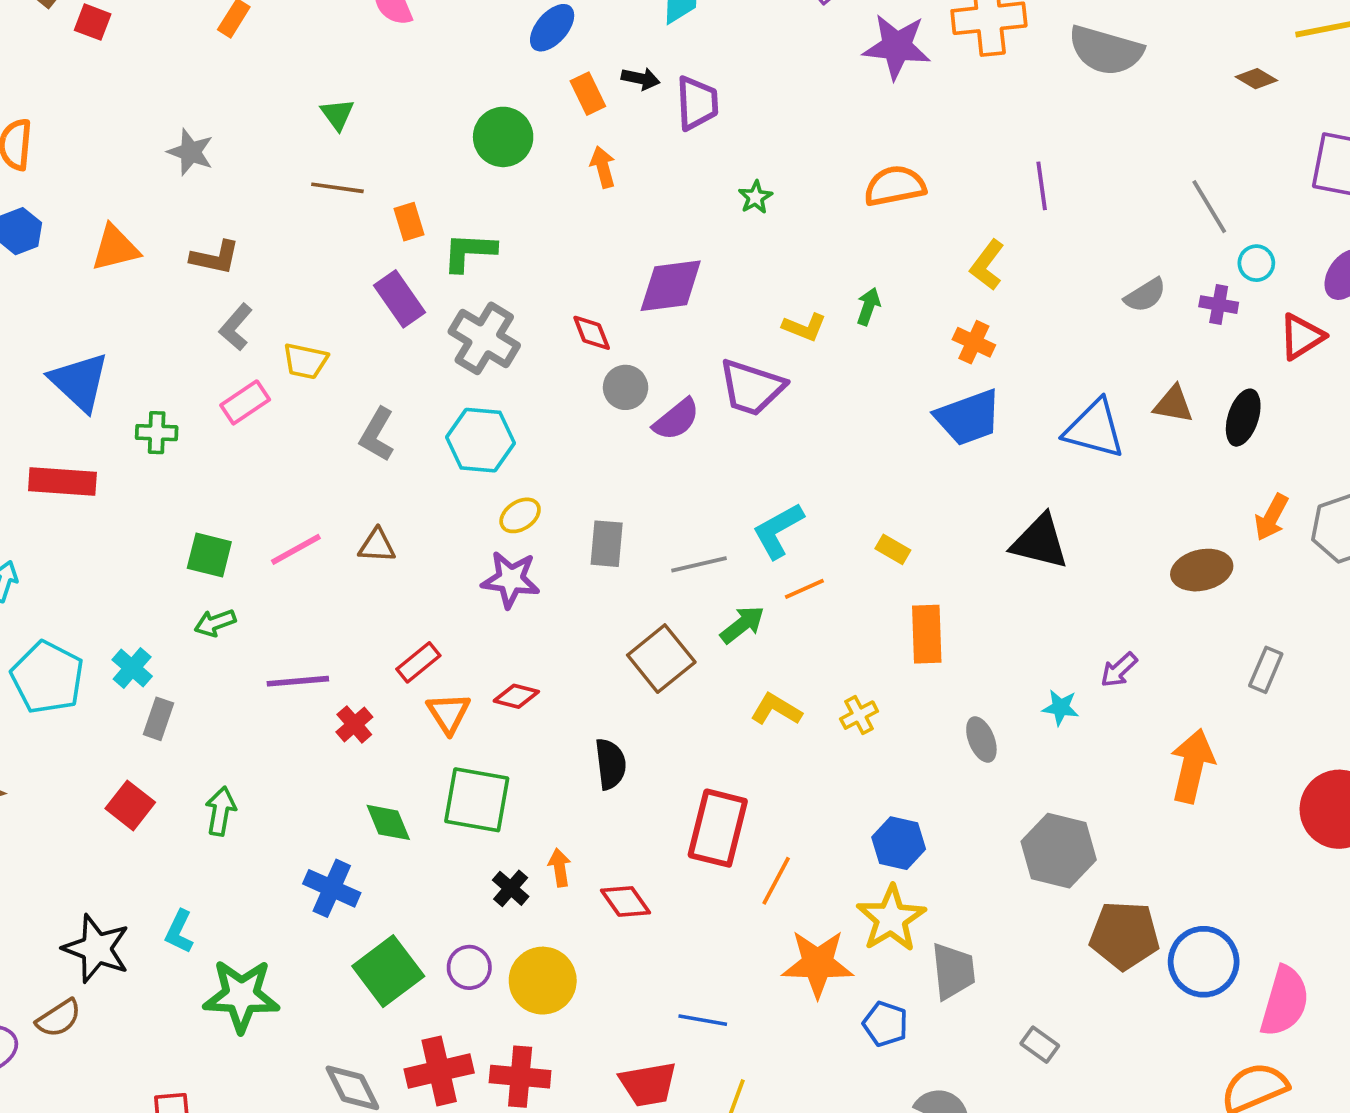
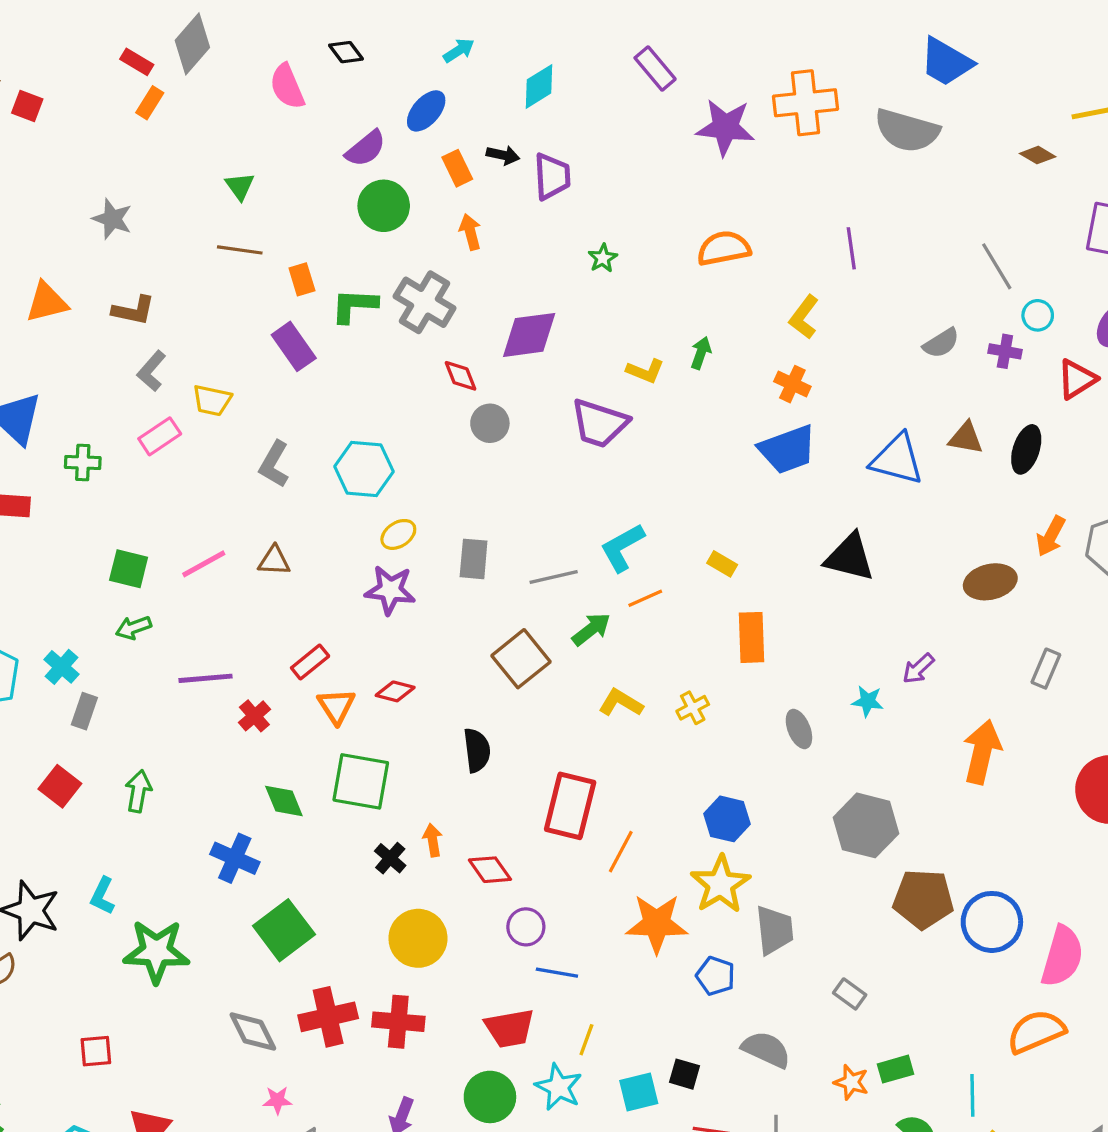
gray cross: (484, 338) -> (425, 302), moved
purple semicircle: (676, 419) -> (366, 149), moved
purple circle: (469, 967) -> (526, 927), moved

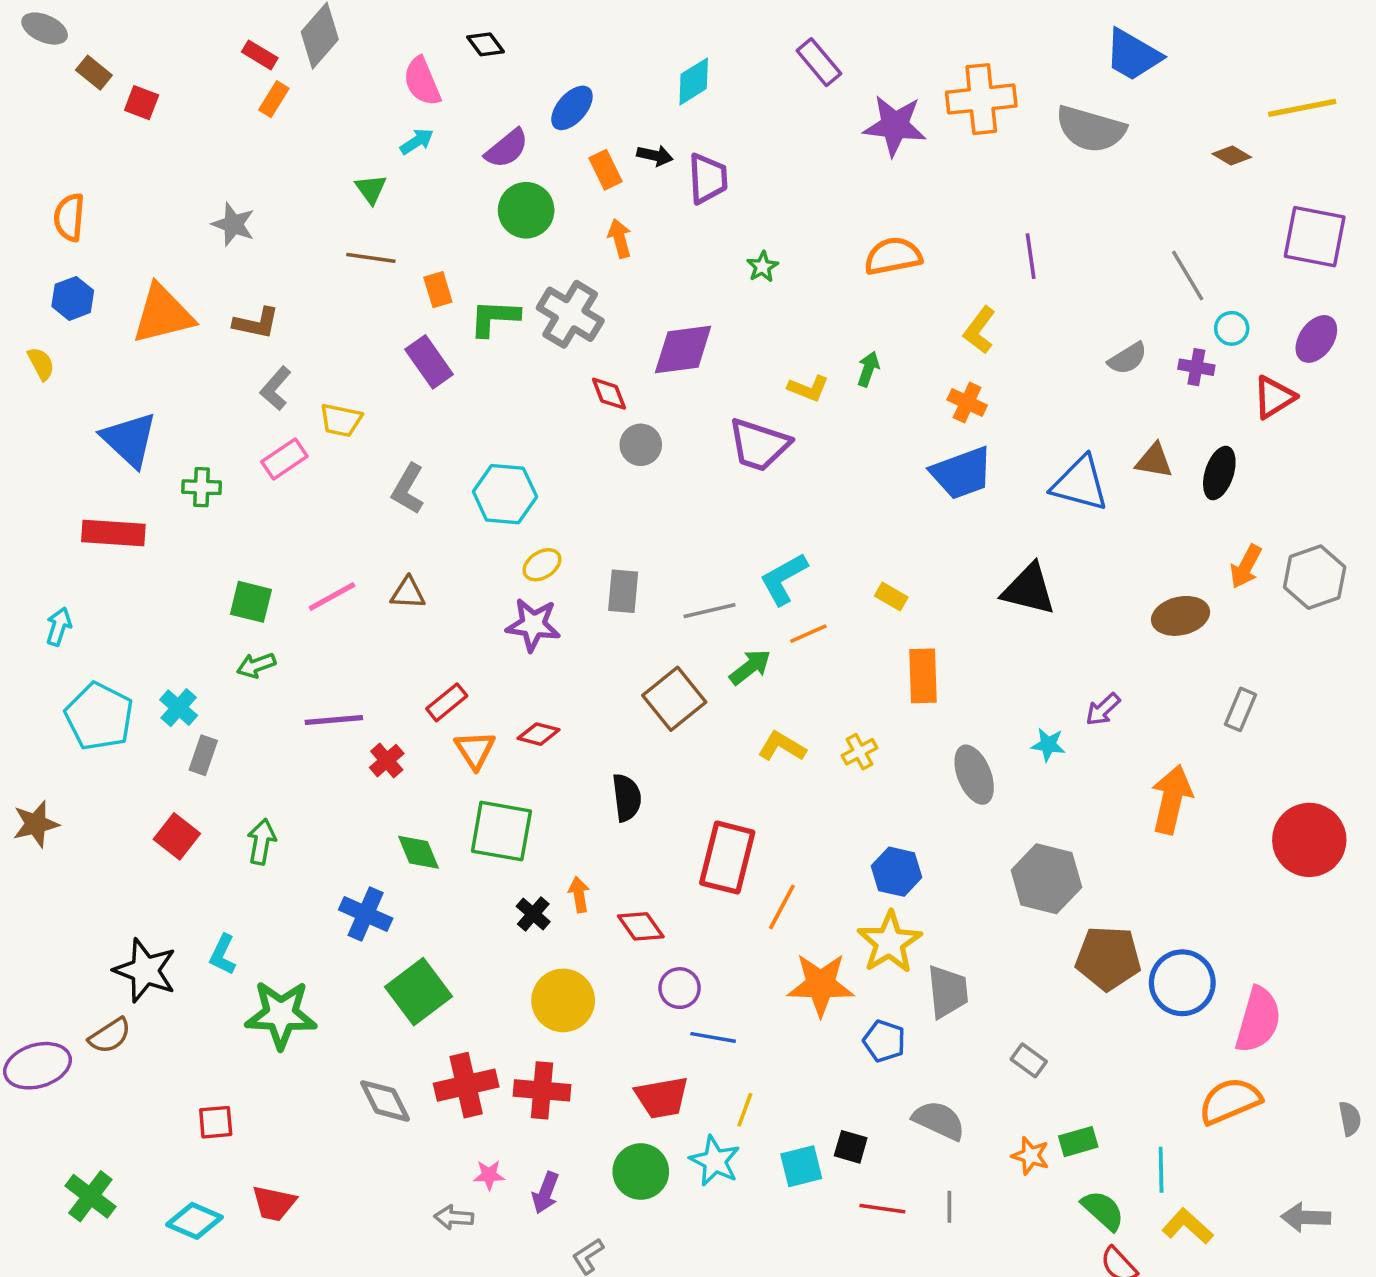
cyan arrow: (459, 50) -> (417, 141), moved
orange triangle: (47, 302) -> (163, 314), size x1.4
gray ellipse: (799, 729) -> (974, 775), size x1.4
pink star: (277, 1100) -> (489, 1175), moved

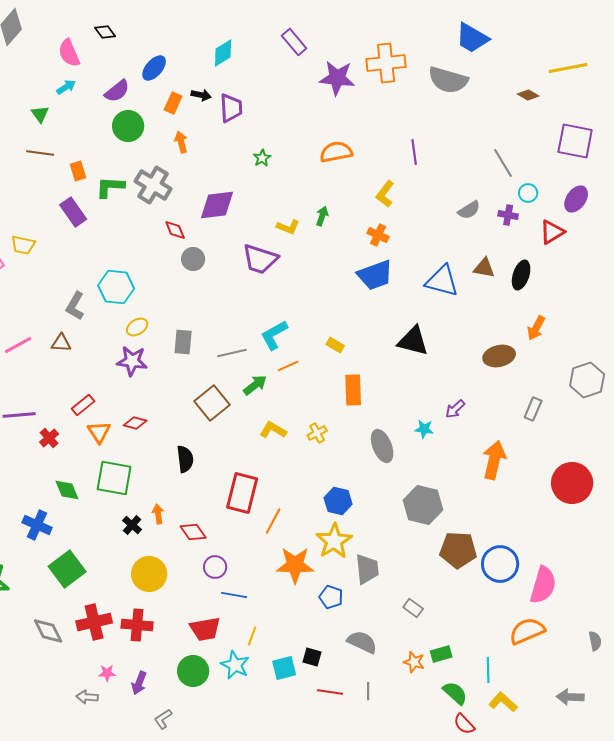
orange rectangle: (605, 170) -> (173, 103), turned 50
gray L-shape: (408, 489) -> (75, 306), moved
gray hexagon: (1315, 577) -> (587, 380), moved

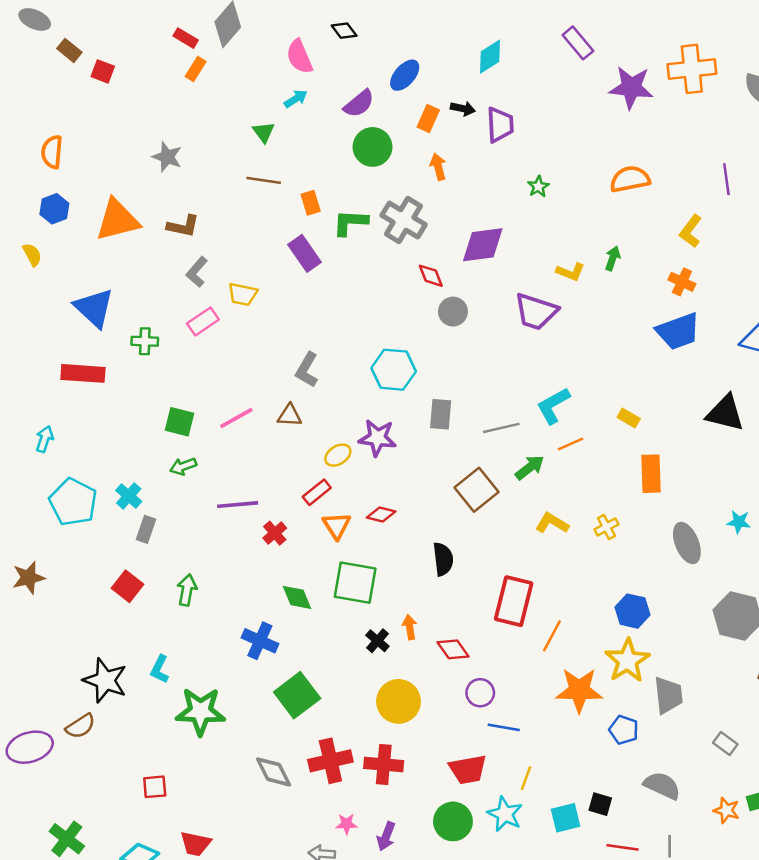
cyan hexagon: (116, 287) -> (394, 370), moved
yellow ellipse: (137, 327) -> (338, 455), moved

